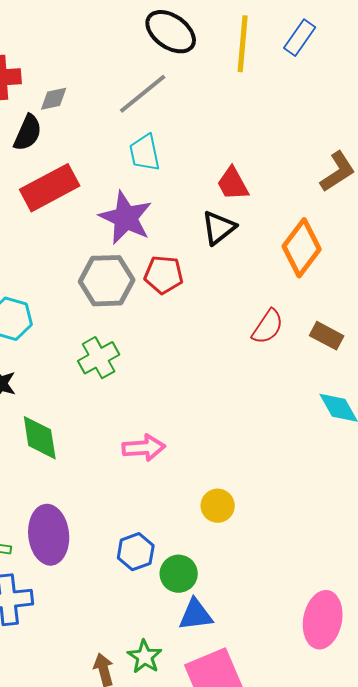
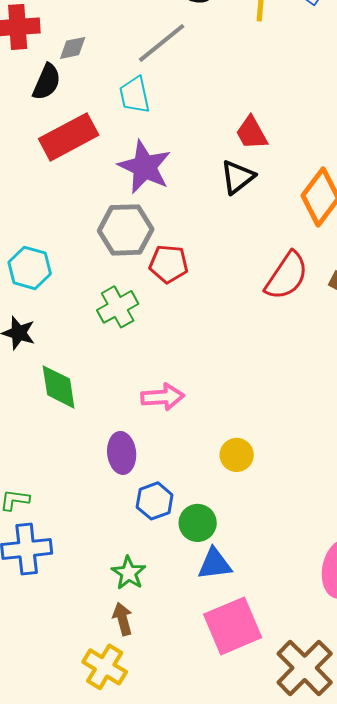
cyan trapezoid: (145, 153) -> (135, 95), moved
red pentagon: (164, 275) -> (169, 264), moved
red semicircle: (268, 327) -> (287, 276), size x1.4
purple ellipse: (49, 535) -> (122, 453), moved, size x0.7
green star: (145, 657) -> (129, 573), moved

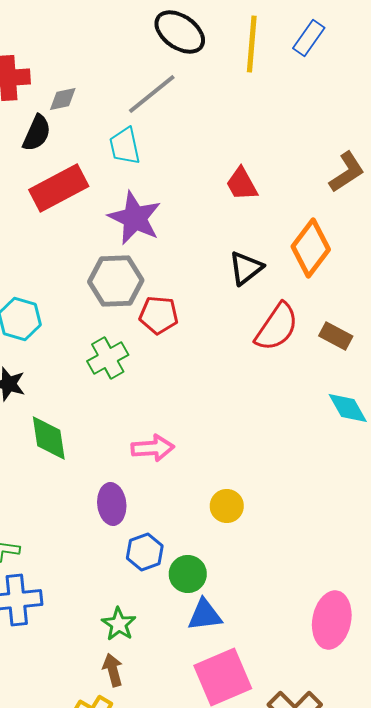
black triangle: (238, 177) -> (246, 268), moved

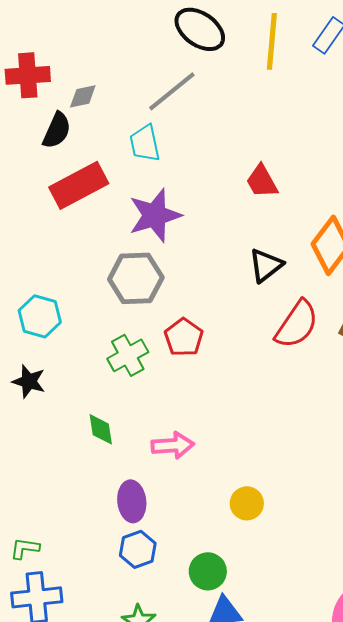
purple star: (135, 218) -> (155, 215), turned 30
red pentagon: (159, 315) -> (184, 337), moved, turned 30
green diamond: (49, 438) -> (101, 429), moved, size x0.7
blue hexagon: (145, 552) -> (138, 549), moved

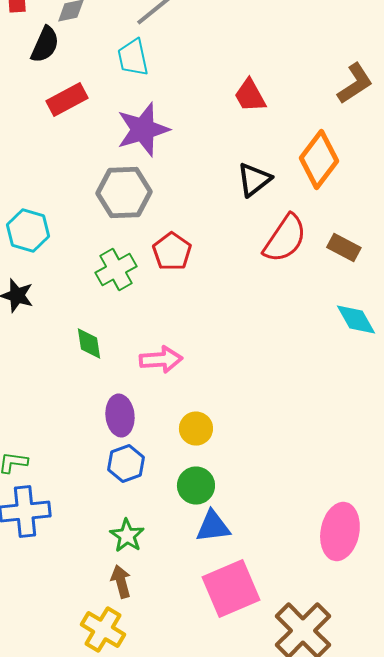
red rectangle: (79, 185) -> (67, 100), size x0.7
yellow circle: (247, 503) -> (196, 429), moved

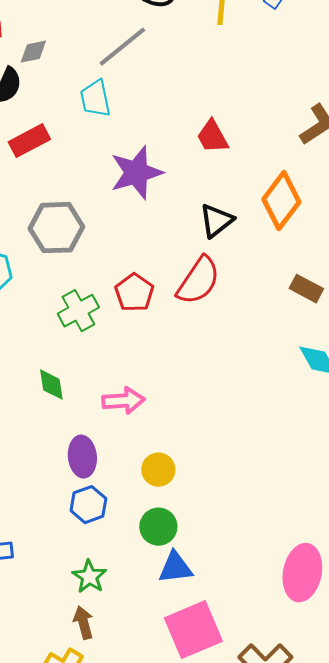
purple star: (143, 130) -> (136, 173), moved
gray hexagon: (124, 193) -> (56, 228), moved
red semicircle: (285, 239) -> (198, 281), moved

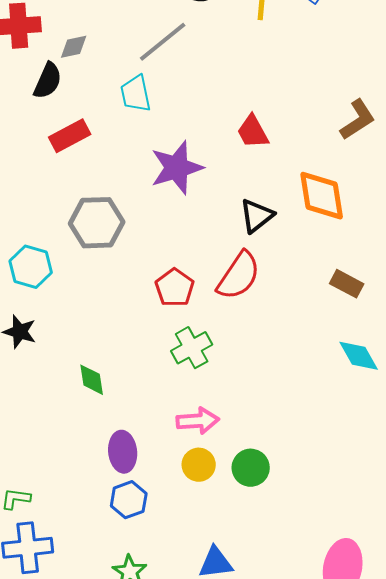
orange diamond: (281, 201) -> (322, 196), turned -46
green cross: (78, 311) -> (192, 348), moved
pink arrow: (123, 401) -> (198, 421), moved
green circle: (158, 527) -> (251, 468), moved

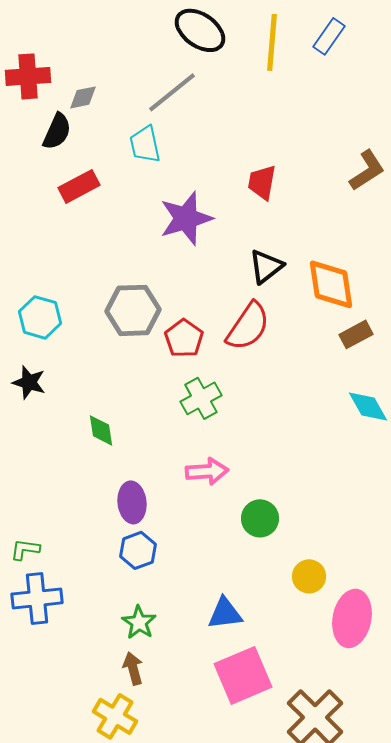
red trapezoid: (253, 132) -> (262, 182), turned 39
orange diamond: (322, 196) -> (331, 284), moved
gray hexagon: (97, 223) -> (133, 310), moved
brown rectangle: (347, 284) -> (356, 334), turned -56
yellow circle: (199, 465) -> (309, 576), moved

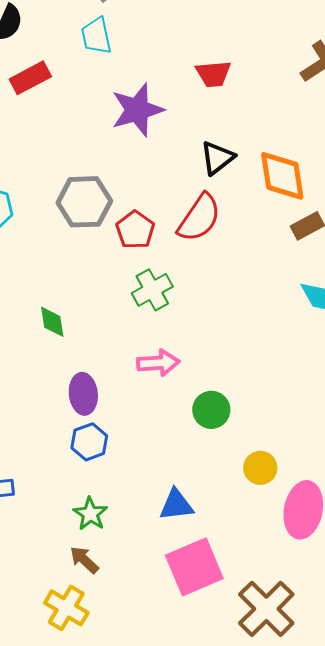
red trapezoid: (262, 182) -> (213, 74), turned -105
brown arrow: (133, 668) -> (84, 560), turned -32

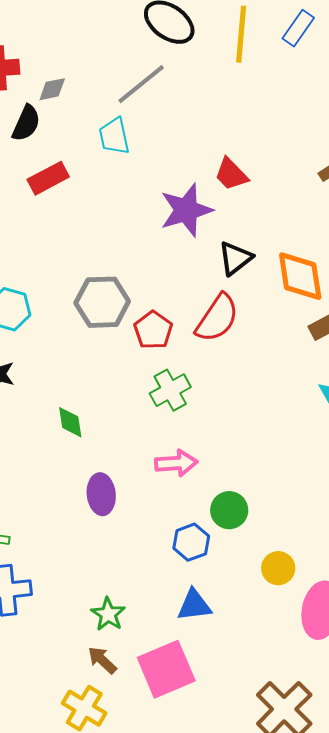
red trapezoid: (213, 74) -> (231, 174), turned 51
purple star: (137, 110) -> (186, 210), moved
blue hexagon: (89, 442) -> (191, 542), moved
pink square: (194, 567) -> (166, 669), moved

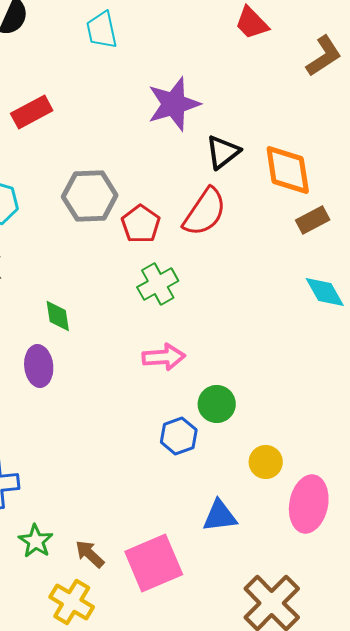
red trapezoid: (231, 174) -> (252, 23), moved
red rectangle: (48, 178) -> (32, 112), moved
purple ellipse: (101, 494) -> (39, 366), moved
blue triangle: (194, 605) -> (220, 516), moved
green star: (108, 614) -> (36, 541), moved

